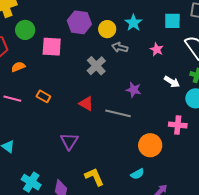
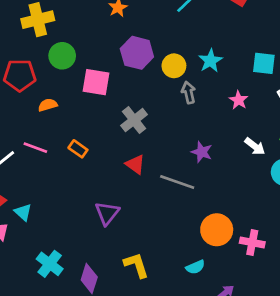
gray arrow: (120, 47) -> (189, 92), turned 56
gray cross: (96, 66) -> (134, 120), moved
pink cross: (178, 125) -> (252, 243), moved

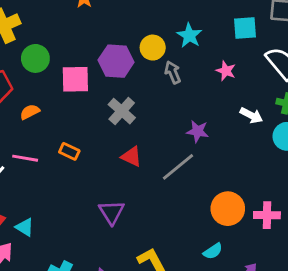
purple hexagon: (137, 53) -> (116, 61), moved
gray line: (177, 182) -> (178, 167), turned -48

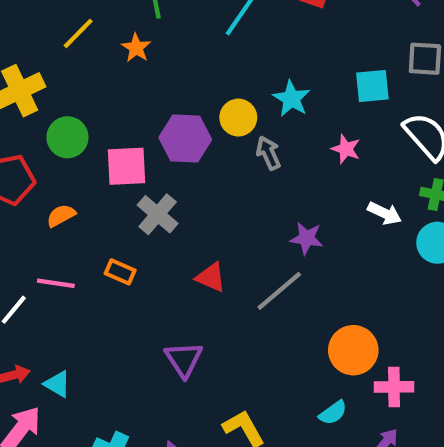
gray cross: (122, 111) -> (158, 214), moved
pink cross: (267, 215) -> (394, 387), moved

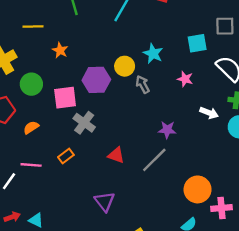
yellow line: (78, 33) -> (33, 26), turned 48
orange star: (136, 48) -> (60, 50), moved
orange rectangle: (120, 272) -> (66, 156), turned -56

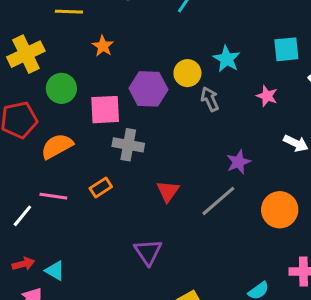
gray cross: (84, 123) -> (128, 145), turned -30
orange semicircle: (31, 127) -> (57, 146), size x1.5
purple star: (167, 130) -> (238, 162), turned -30
red triangle: (116, 155) -> (168, 191), turned 42
orange circle: (198, 189) -> (280, 210), moved

